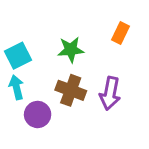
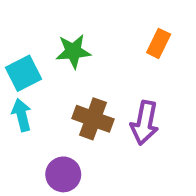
green star: (71, 50) -> (73, 51), moved
purple circle: (38, 114) -> (63, 174), moved

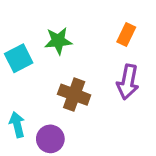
cyan arrow: (22, 115) -> (17, 125), moved
purple arrow: (145, 123) -> (128, 82), moved

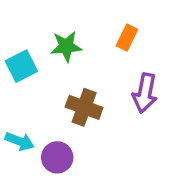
orange rectangle: (126, 35) -> (127, 38), moved
cyan arrow: (17, 125) -> (20, 141), turned 125

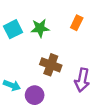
cyan square: (21, 66) -> (13, 29), moved
purple arrow: (145, 93) -> (82, 80), moved

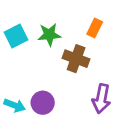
brown cross: (51, 65) -> (76, 59), moved
purple circle: (35, 95) -> (43, 103), moved

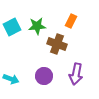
purple circle: (43, 103) -> (44, 76), moved

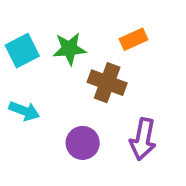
orange rectangle: (71, 21) -> (134, 39), turned 40
cyan arrow: (11, 79) -> (24, 111), moved

